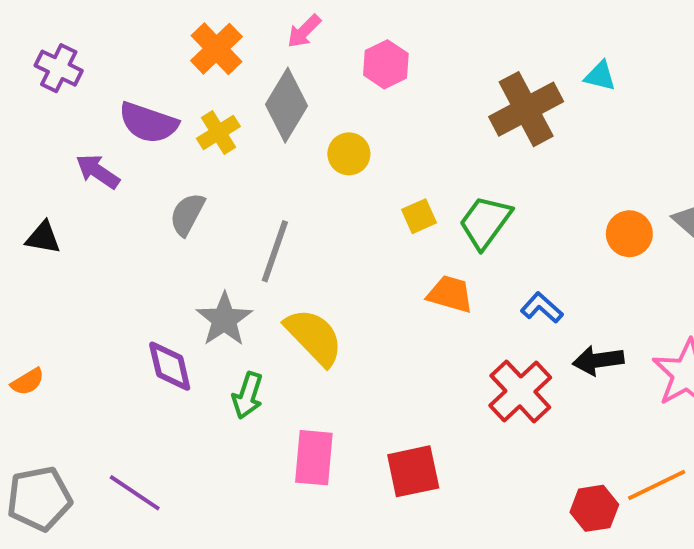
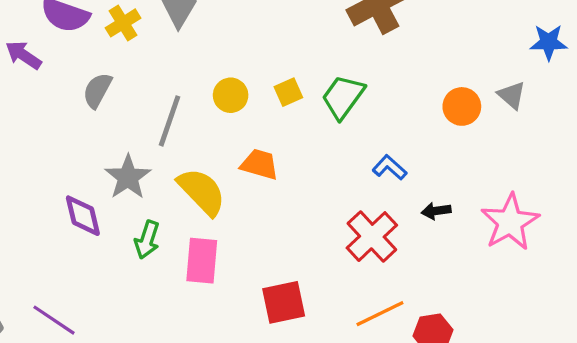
yellow circle: (349, 154) -> (231, 95), moved
orange trapezoid: (450, 294) -> (259, 164), moved
black arrow: (598, 360) -> (436, 211), size x0.7
pink rectangle: (314, 458) -> (202, 261), moved
orange line: (657, 485) -> (380, 314), moved

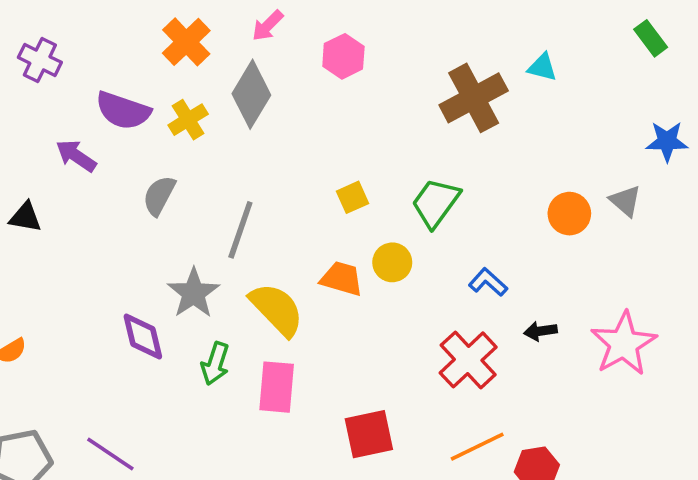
yellow square: (288, 92) -> (353, 197), moved
yellow circle: (231, 95) -> (392, 262), moved

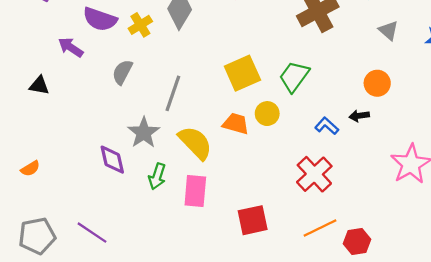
yellow square: (353, 197) -> (242, 73), size x1.8
gray triangle: (625, 201) -> (388, 30), moved
black arrow: (540, 331) -> (359, 116), moved

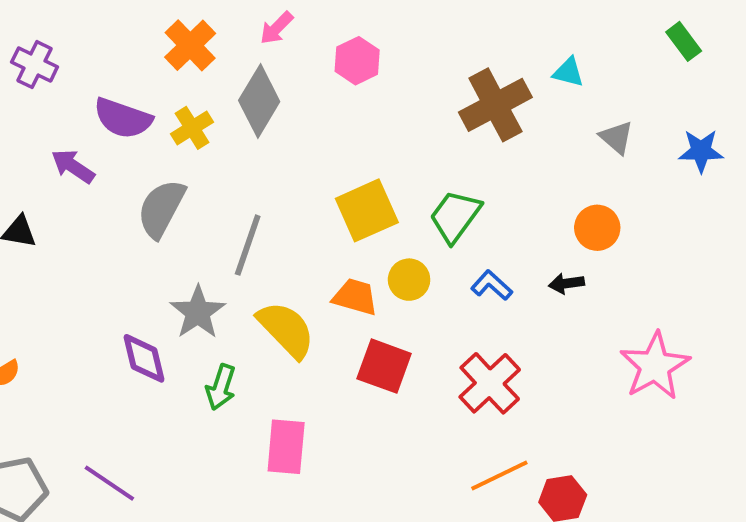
gray semicircle: (122, 72) -> (161, 209), size x1.4
blue L-shape: (327, 126) -> (492, 285), moved
pink rectangle: (195, 191) -> (286, 447), moved
red square: (253, 220) -> (384, 366), moved, turned 32

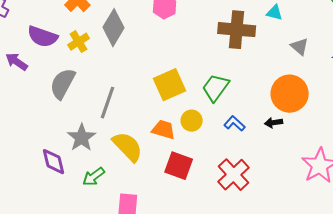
brown cross: (495, 105) -> (237, 30), turned 33
orange circle: (597, 228) -> (290, 94), size x1.6
green arrow: (221, 387) -> (94, 177), turned 35

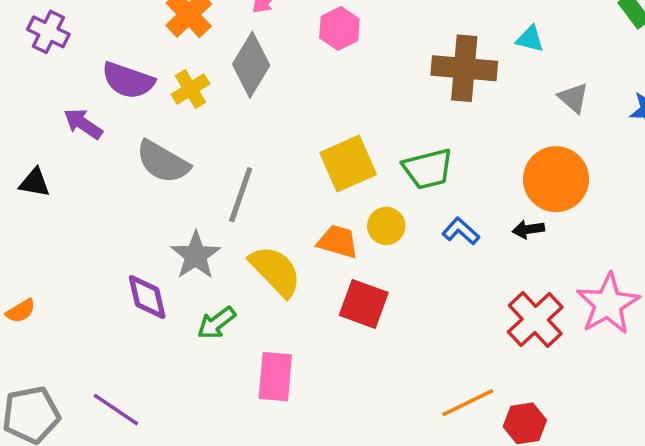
gray semicircle: (63, 84) -> (163, 162), turned -88
green trapezoid: (216, 88) -> (428, 169), turned -140
red cross: (234, 175) -> (535, 320), moved

